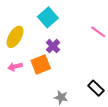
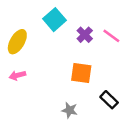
purple cross: (53, 46) -> (85, 35), moved
orange square: (41, 65) -> (81, 73), moved, turned 30

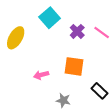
pink arrow: (17, 75) -> (41, 75), moved

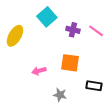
purple cross: (77, 31) -> (73, 30), turned -32
black rectangle: (99, 91) -> (94, 86), turned -35

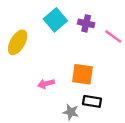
purple cross: (73, 30) -> (86, 23), moved
black rectangle: (94, 86) -> (92, 101), moved

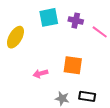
cyan square: (55, 20) -> (49, 17), turned 30
black rectangle: (92, 101) -> (87, 96), moved

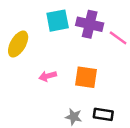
purple cross: (76, 21) -> (90, 24), size x1.5
pink arrow: (40, 74) -> (48, 76), moved

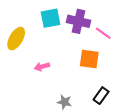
orange square: (86, 77) -> (89, 59), moved
black rectangle: (103, 114) -> (101, 96), moved, turned -63

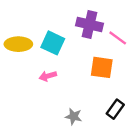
cyan square: (51, 18) -> (53, 43), moved, turned 36
yellow ellipse: (16, 39) -> (18, 44), turned 60

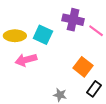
orange square: (102, 67) -> (83, 67), moved, turned 30
pink arrow: (48, 76) -> (26, 60), moved, size x1.5

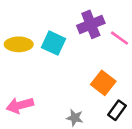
purple cross: (73, 20) -> (91, 24), turned -35
pink arrow: (26, 60) -> (20, 105), moved

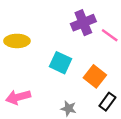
cyan square: (54, 43) -> (60, 63), moved

